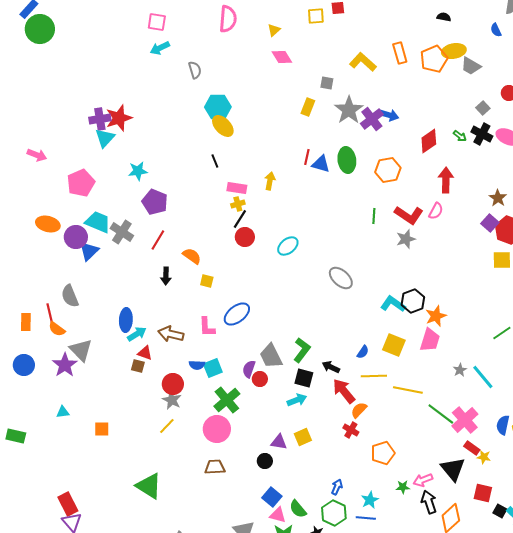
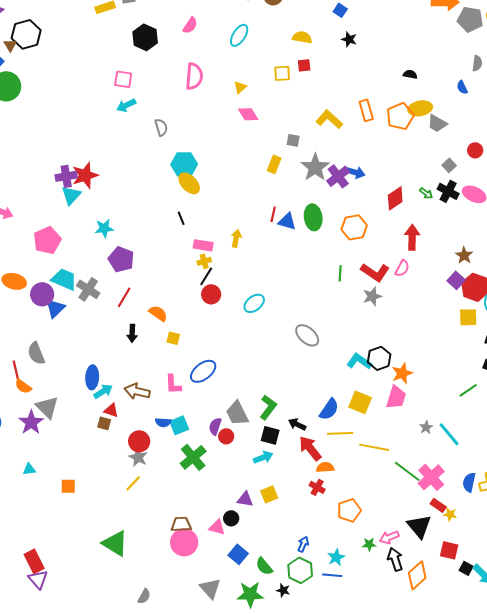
blue semicircle: (363, 352) -> (329, 409), size x1.6
orange semicircle: (359, 410) -> (325, 467), turned 42
pink circle: (217, 429) -> (184, 542), moved
pink triangle: (278, 515) -> (217, 527), moved

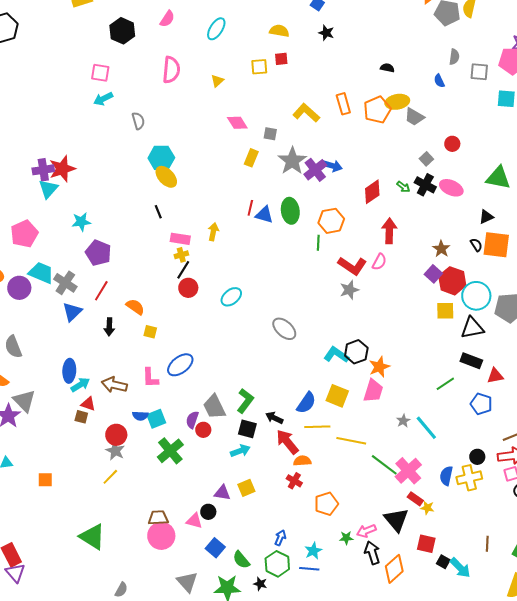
pink diamond: (248, 114) -> (237, 123), moved
green line: (340, 273) -> (318, 243), moved
blue triangle: (55, 308) -> (72, 312), moved

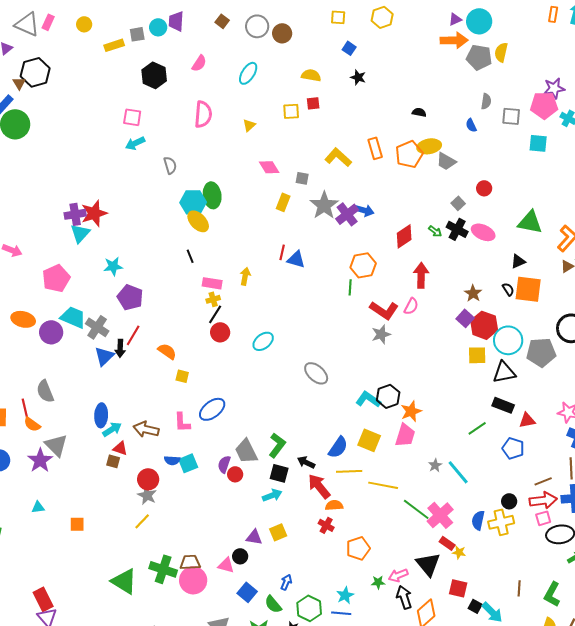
green ellipse: (290, 211) -> (212, 195), moved
black arrow: (109, 327) -> (120, 348), moved
green cross: (170, 451) -> (163, 569), moved, turned -32
blue arrow: (280, 538) -> (286, 582), moved

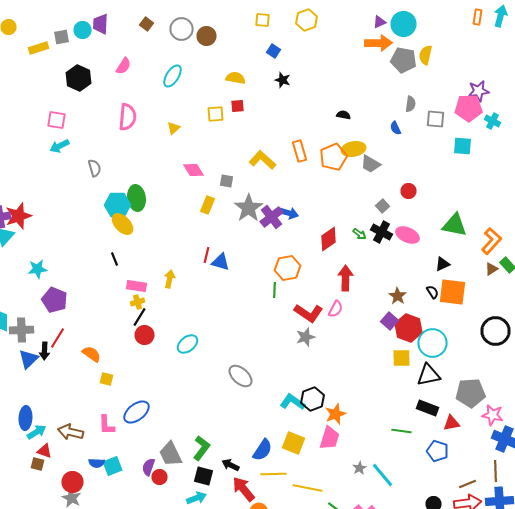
gray cross: (97, 327) -> (22, 330), turned -35
gray pentagon: (541, 352) -> (470, 393), moved
green line: (477, 428) -> (402, 431), turned 42

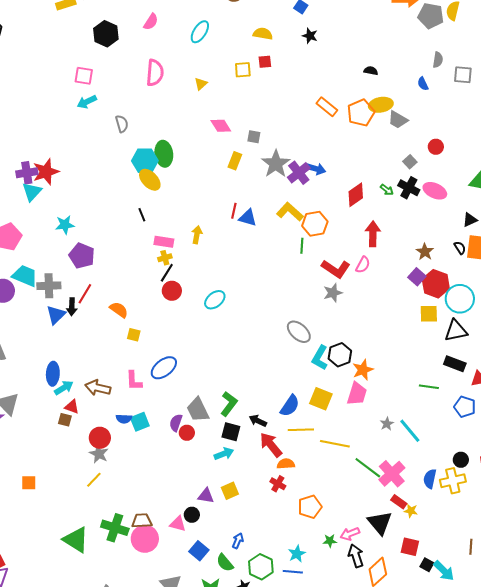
orange rectangle: (300, 151) -> (327, 107), turned -35
yellow L-shape: (262, 160) -> (290, 212), moved
gray ellipse: (240, 376) -> (299, 332), moved
cyan L-shape: (292, 402) -> (320, 358), turned -95

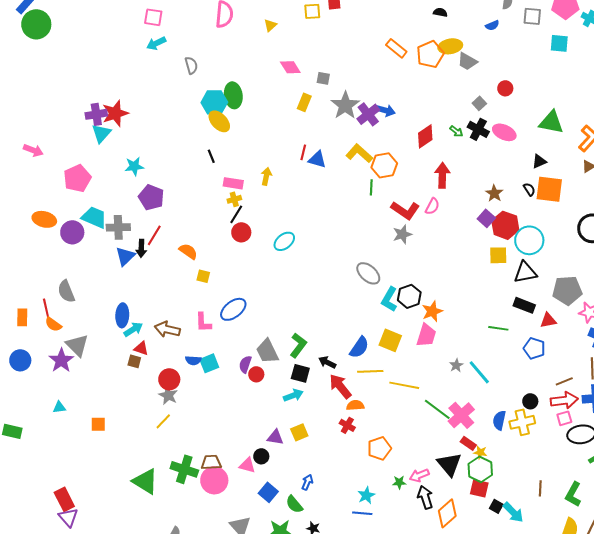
blue semicircle: (423, 84) -> (492, 25), turned -88
green hexagon: (261, 567) -> (480, 469), moved

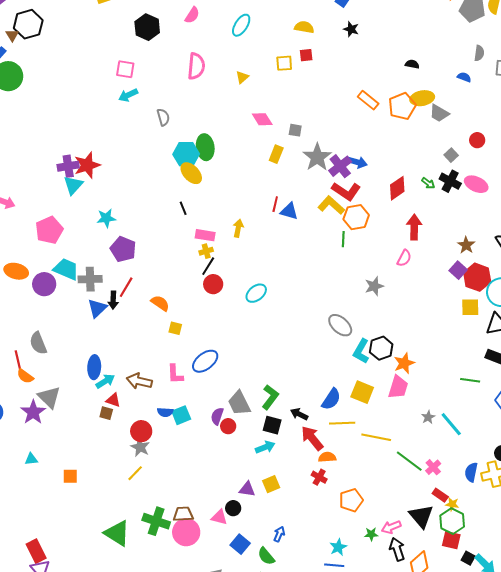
blue semicircle: (492, 25) -> (464, 77), turned -136
red L-shape: (405, 210) -> (346, 191), moved
pink cross: (461, 415) -> (433, 467), size x0.6

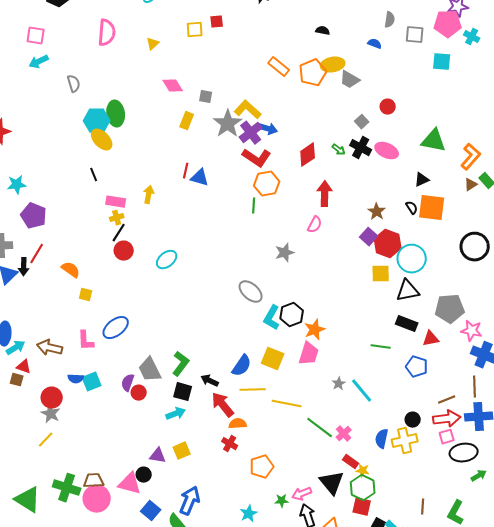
yellow L-shape: (331, 205) -> (248, 110), moved
pink triangle: (219, 517) -> (130, 484), size x1.4
blue arrow: (279, 534) -> (190, 501), size x1.8

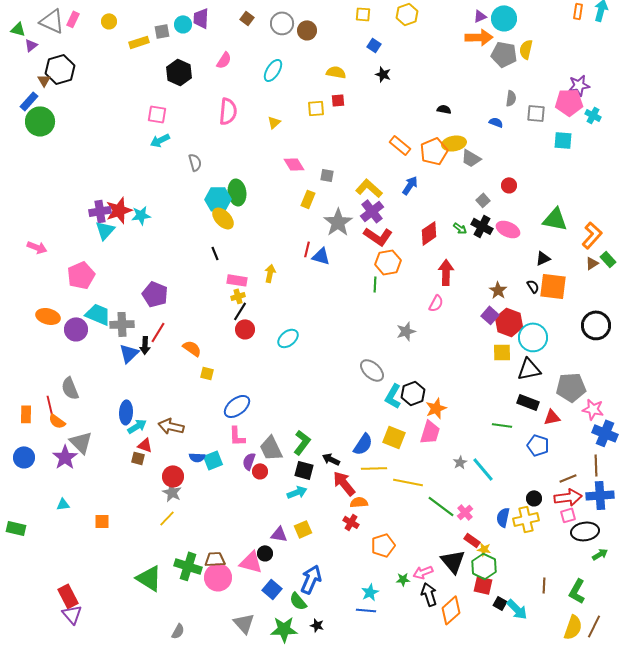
gray star: (228, 124) -> (338, 222), moved
blue arrow: (268, 129) -> (410, 185), moved, turned -72
cyan star: (17, 185) -> (141, 215), moved
pink L-shape: (86, 341) -> (237, 436), moved

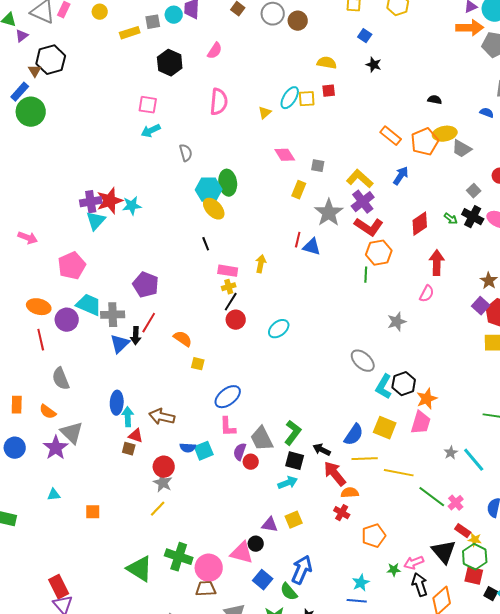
cyan ellipse: (273, 70) -> (290, 98), moved
red line: (50, 406) -> (41, 340), moved
cyan arrow: (137, 426) -> (128, 417), turned -60
brown trapezoid: (215, 559) -> (206, 589), moved

